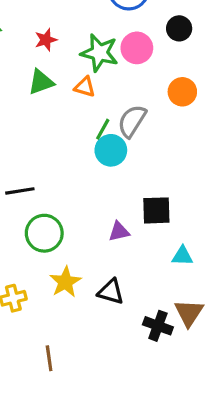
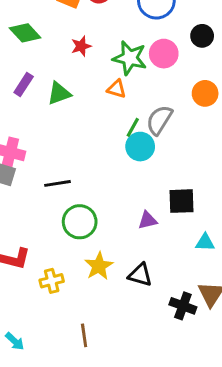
green triangle: (41, 82) -> (59, 93), moved

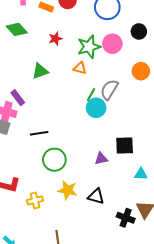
green star: (130, 58) -> (89, 47), turned -30
purple rectangle: (24, 85) -> (18, 98), moved, turned -70
yellow star: (99, 266) -> (68, 190), turned -30

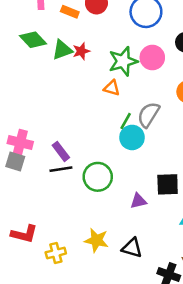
green triangle: (40, 71) -> (62, 50), moved
purple rectangle: (18, 98) -> (61, 151), moved
green circle: (54, 160) -> (98, 177), moved

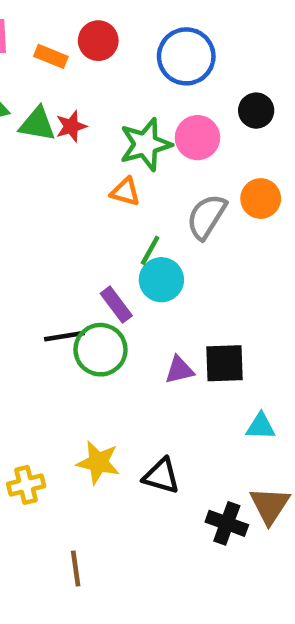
green triangle: (62, 50) -> (37, 124), turned 30
gray semicircle: (148, 115) -> (207, 217), moved
purple rectangle: (61, 151) -> (116, 305), moved
black line: (61, 169) -> (64, 336), moved
purple triangle: (138, 201) -> (179, 370), moved

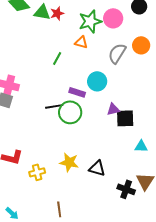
green line: (150, 250) -> (57, 58), moved
purple rectangle: (116, 305) -> (77, 92), turned -35
purple triangle: (179, 370) -> (113, 109), moved

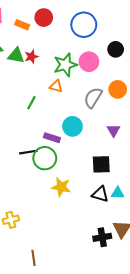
purple triangle: (113, 109) -> (114, 130), moved, turned -48
yellow star: (69, 162) -> (61, 187), moved
black triangle: (97, 168) -> (100, 194), moved
black cross: (126, 189) -> (102, 237), turned -30

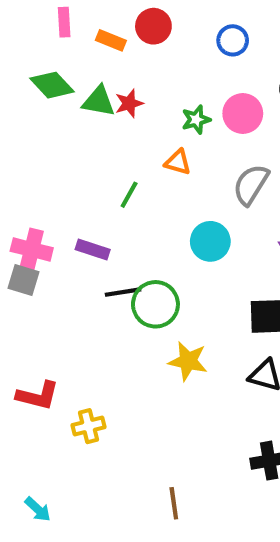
blue circle: (84, 25) -> (233, 40), size x0.6
green star: (65, 65) -> (196, 120), size x0.6
purple rectangle: (52, 138) -> (93, 249), moved
brown line: (33, 258) -> (174, 503), moved

